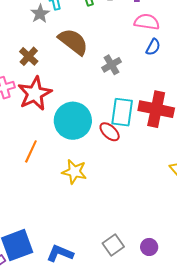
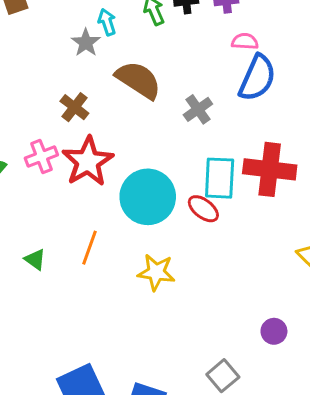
pink semicircle: (147, 22) -> (245, 41), size x0.7
blue semicircle: (153, 47) -> (257, 78), size x1.8
purple circle: (149, 247) -> (274, 331), moved

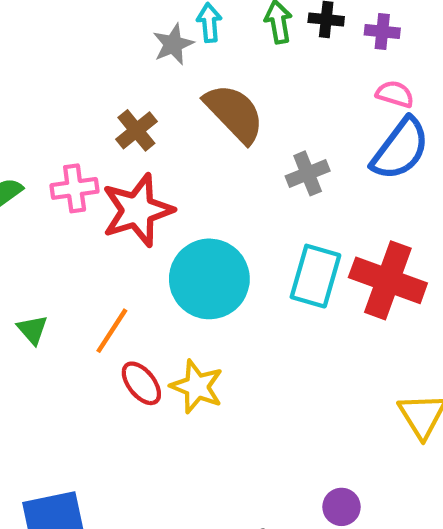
red ellipse: (203, 209) -> (141, 383), moved

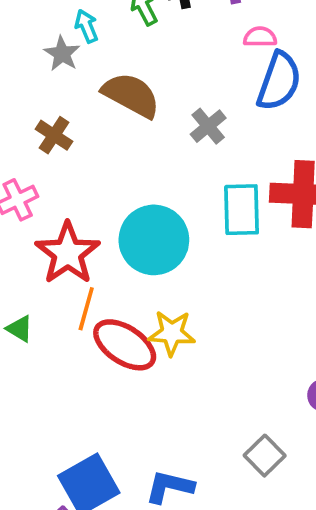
red star: (137, 210) -> (68, 253), moved
red ellipse: (141, 383) -> (125, 345), size x1.6

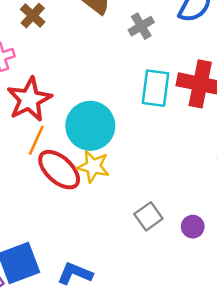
cyan circle: (154, 240) -> (90, 126), moved
gray square: (265, 456) -> (148, 216), moved

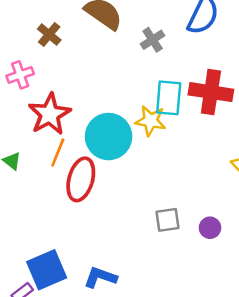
yellow star: (93, 166) -> (151, 121), moved
red ellipse: (59, 170) -> (81, 179), turned 66
gray square: (148, 216) -> (168, 220), turned 30

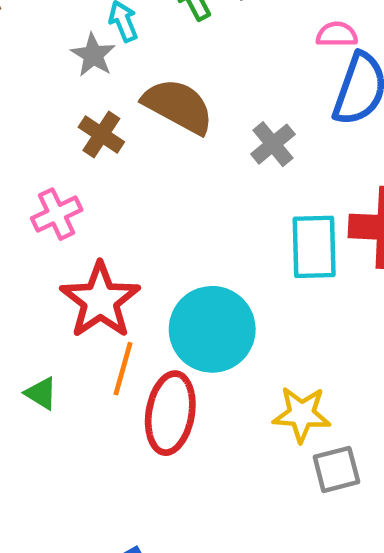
brown cross: (49, 34) -> (101, 134), moved
pink cross: (20, 75) -> (57, 214), moved
yellow star: (151, 121) -> (302, 414), moved

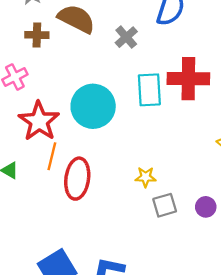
brown cross: (101, 134) -> (37, 35), turned -30
cyan circle: (212, 329) -> (93, 106), moved
yellow star: (302, 414) -> (146, 177), size x0.7

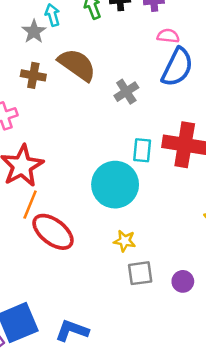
cyan rectangle: (149, 90) -> (142, 150), size x0.7
cyan circle: (93, 106) -> (115, 185), moved
red ellipse: (77, 179) -> (53, 232), turned -69

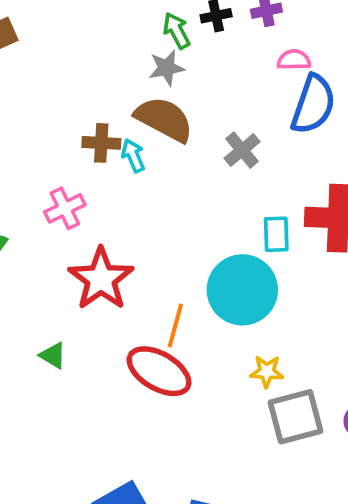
cyan arrow: (52, 15) -> (133, 156), moved
gray star: (34, 32) -> (167, 68), moved, turned 30
orange line: (30, 205) -> (175, 325), moved
gray square: (140, 273) -> (296, 417), size x1.4

